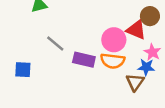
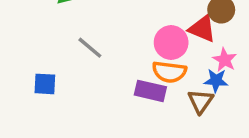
purple rectangle: (84, 60) -> (150, 91), moved

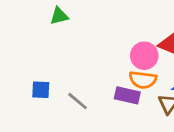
gray line: (90, 48) -> (78, 101), moved

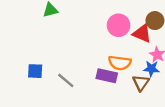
pink circle: (144, 56) -> (119, 25), moved

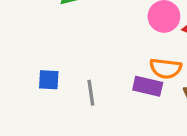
gray line: (66, 80) -> (91, 93), turned 42

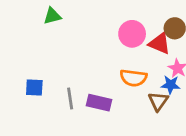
purple rectangle: (148, 86) -> (99, 103), moved

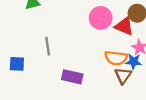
orange semicircle: (133, 78) -> (116, 58), moved
gray line: (70, 98) -> (48, 46), moved

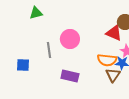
pink circle: (101, 18) -> (70, 39), moved

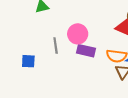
purple rectangle: (70, 76) -> (86, 51), moved

